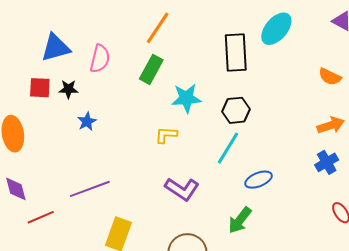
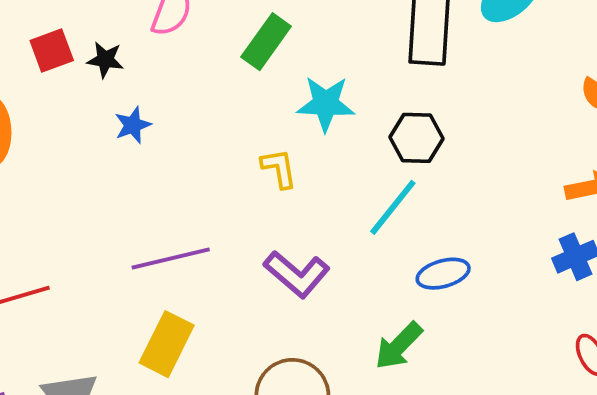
red square: (40, 88) -> (52, 51), turned -30
yellow L-shape: (166, 135) -> (279, 168), turned 70
purple line: (90, 189) -> (171, 258), moved

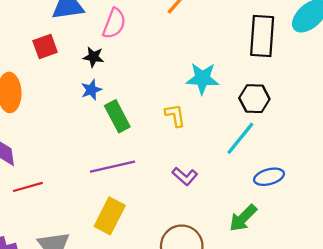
green rectangle: (266, 42) -> (117, 116), moved, turned -64
black star: (105, 60) -> (93, 57), moved
purple L-shape: (297, 274) -> (185, 176), size x0.7

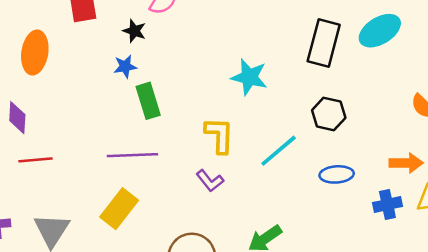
black hexagon: (254, 99) -> (329, 114), moved
yellow L-shape: (175, 115) -> (219, 135), moved, size x1.4
blue ellipse: (269, 177) -> (337, 174), moved

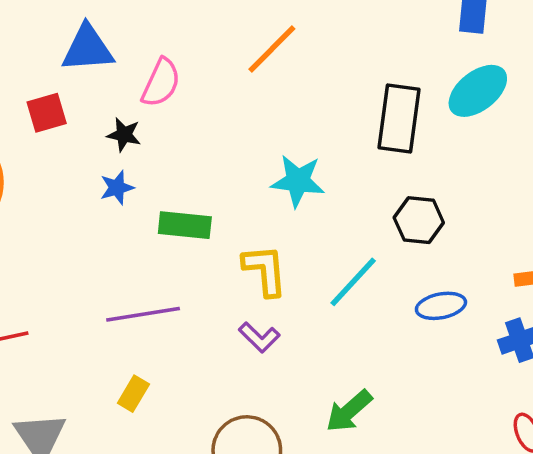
green rectangle: (148, 101) -> (185, 225), moved, turned -60
yellow rectangle: (119, 209) -> (133, 394), size x0.6

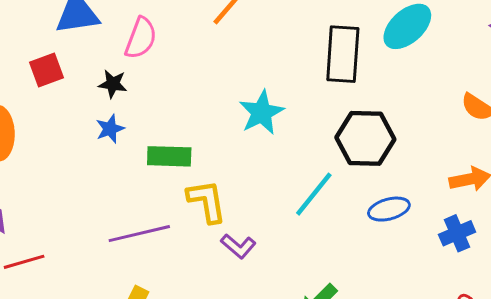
cyan star: (298, 181) -> (261, 113), turned -30
black hexagon: (419, 220) -> (365, 138), size x1.4
yellow L-shape: (265, 270) -> (207, 201), moved

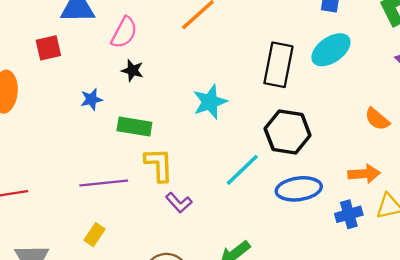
black star: (113, 84) -> (132, 70), moved
blue ellipse: (389, 209) -> (299, 189), size x1.4

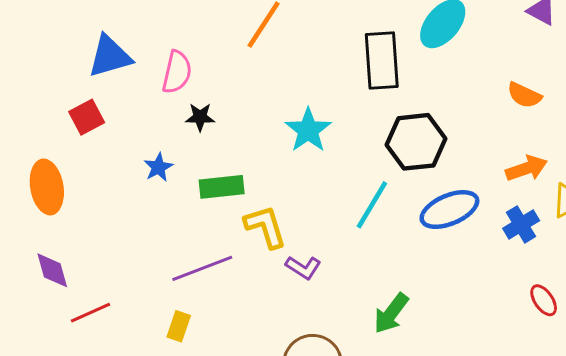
yellow rectangle: (95, 235) -> (179, 326), moved

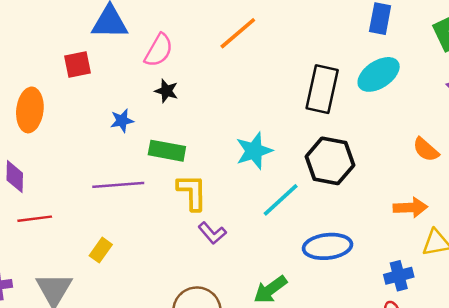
cyan star: (308, 130) -> (254, 151), moved
blue ellipse: (449, 210) -> (328, 246), moved
blue cross: (521, 224) -> (399, 276), moved
purple line: (202, 268) -> (118, 185), moved

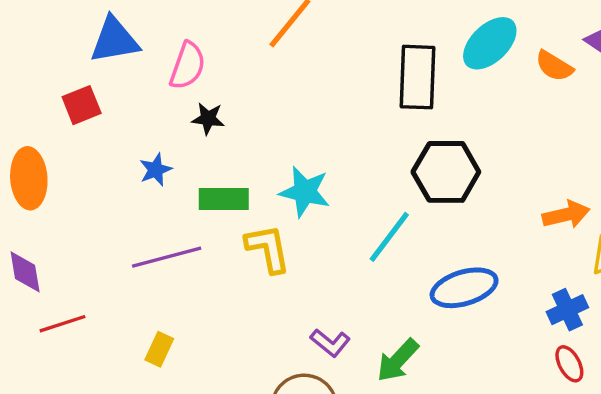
orange semicircle: (426, 150) -> (554, 66), moved
cyan star: (254, 151) -> (305, 192), moved, turned -30
purple L-shape: (212, 233) -> (330, 343), moved

